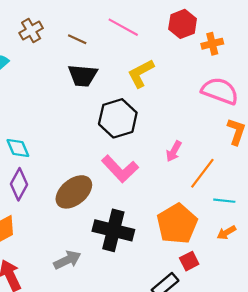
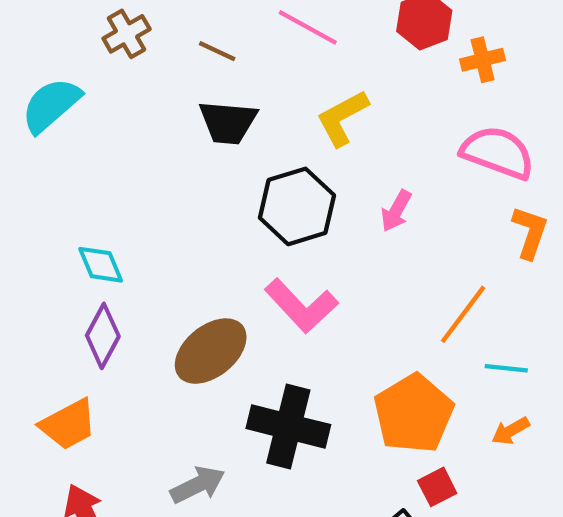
pink arrow: (174, 151) -> (396, 211), moved

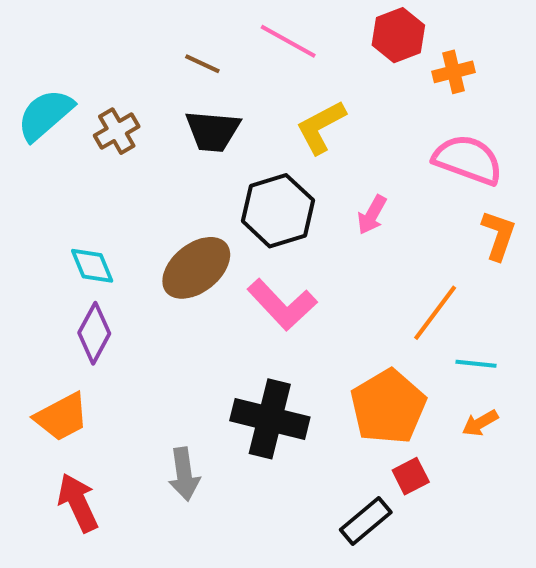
brown cross: (127, 34) -> (117, 131), moved
brown ellipse: (211, 351) -> (196, 268), moved
gray arrow: (198, 485) -> (184, 474), turned 108

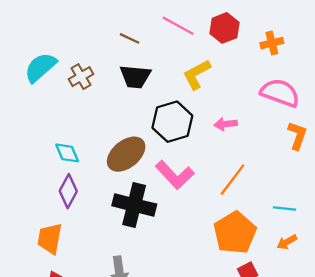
red hexagon: (398, 35) -> (224, 28), moved
pink arrow: (372, 215) -> (226, 124), turned 55
orange line: (435, 313) -> (233, 180), moved
orange trapezoid: (62, 417) -> (50, 239), turned 128
black cross: (270, 419) -> (134, 205), moved

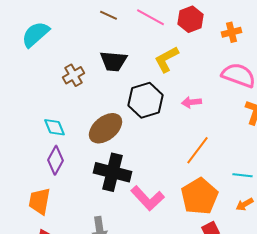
brown line: (130, 38) -> (108, 15), moved
cyan semicircle: (40, 67) -> (36, 34), moved
brown cross: (81, 77) -> (74, 75), moved
pink L-shape: (175, 175) -> (148, 198), moved

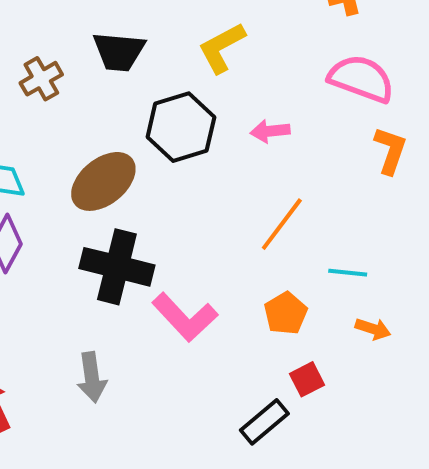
cyan line: (242, 175) -> (348, 273), moved
orange pentagon: (200, 196) -> (286, 313), size x0.6
orange arrow: (244, 204) -> (373, 329), turned -132

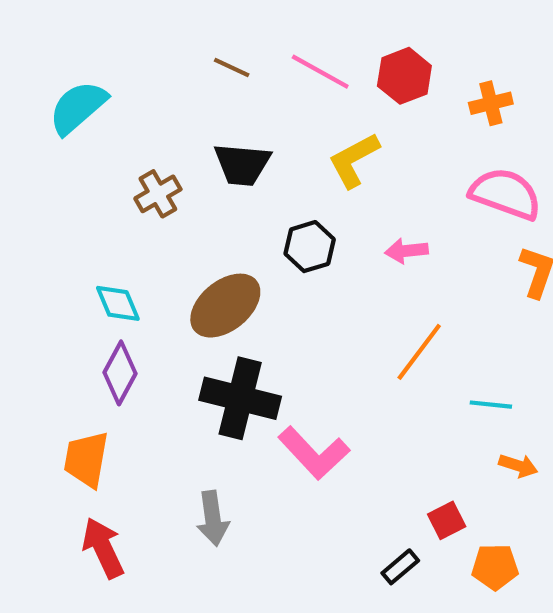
black hexagon: (181, 127) -> (310, 247), size x0.7
orange pentagon: (286, 313) -> (495, 567), moved, turned 30
black rectangle: (264, 422) -> (400, 567), size x0.7

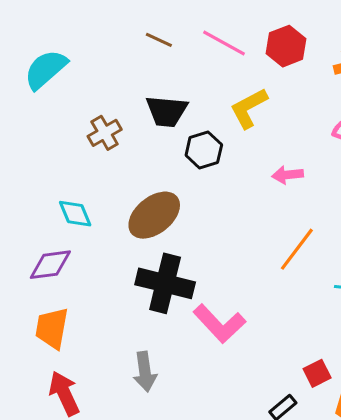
black hexagon: (310, 247) -> (204, 150), moved
purple diamond: (120, 373) -> (50, 265), moved, turned 54

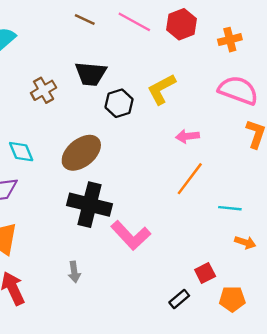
yellow L-shape: (249, 108) -> (161, 89), moved
pink arrow: (288, 175) -> (187, 136), moved
gray arrow: (145, 372) -> (74, 272), size x0.7

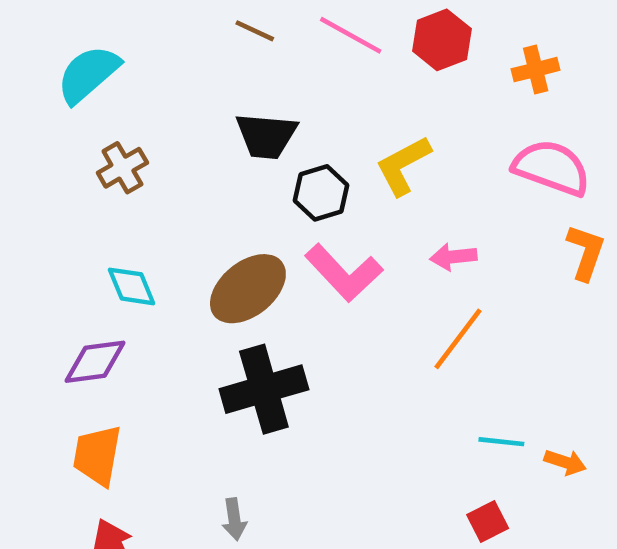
brown cross: (44, 90) -> (122, 168), moved
black cross: (90, 205) -> (264, 389), turned -30
cyan line: (230, 208) -> (501, 442), moved
pink L-shape: (131, 235) -> (344, 273), moved

